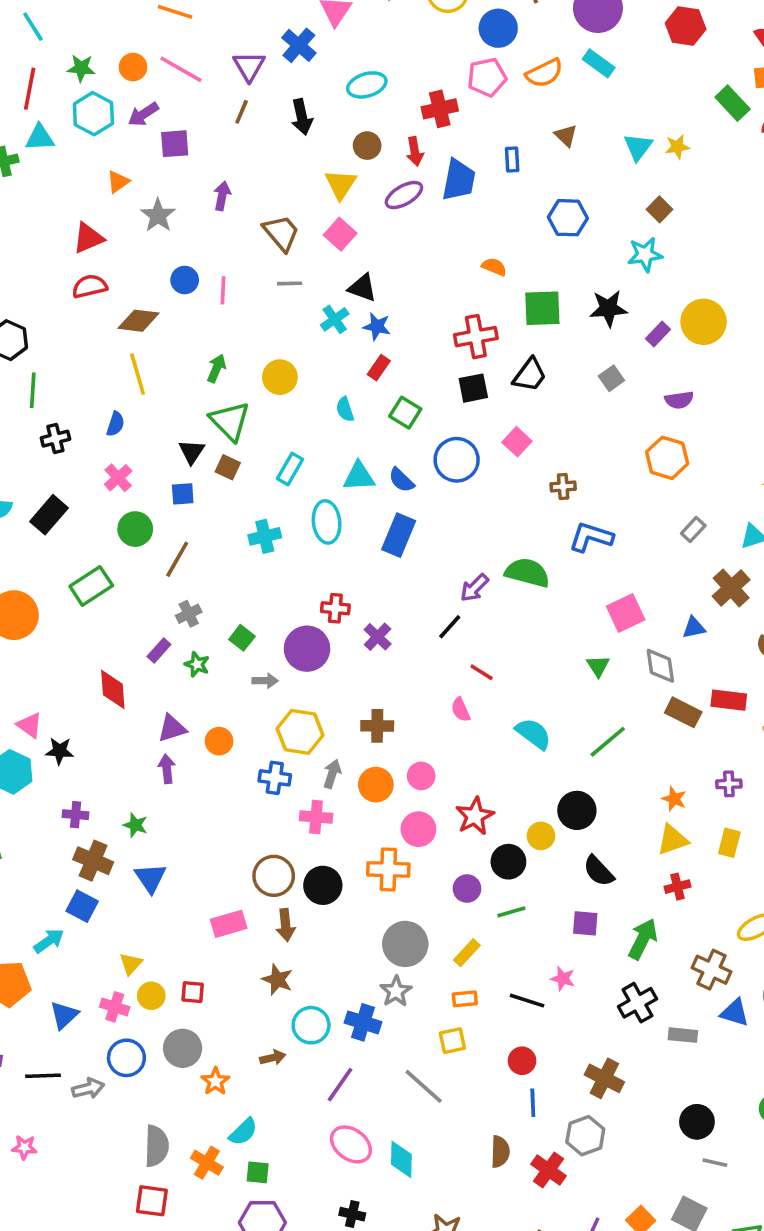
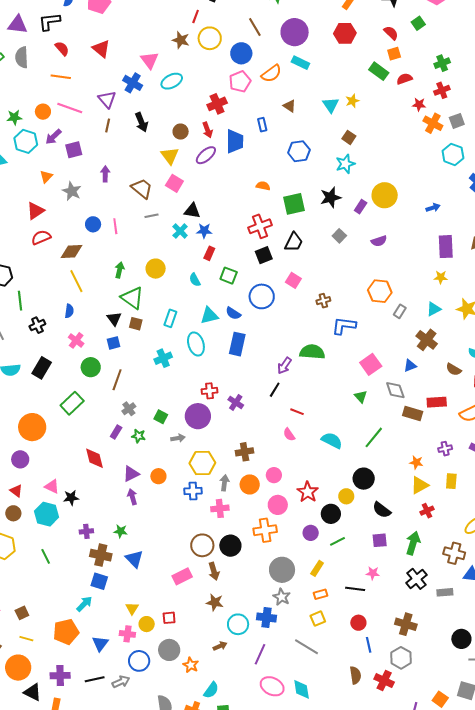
cyan ellipse: (367, 85) -> (172, 81), moved
orange hexagon: (667, 458) -> (380, 291), moved

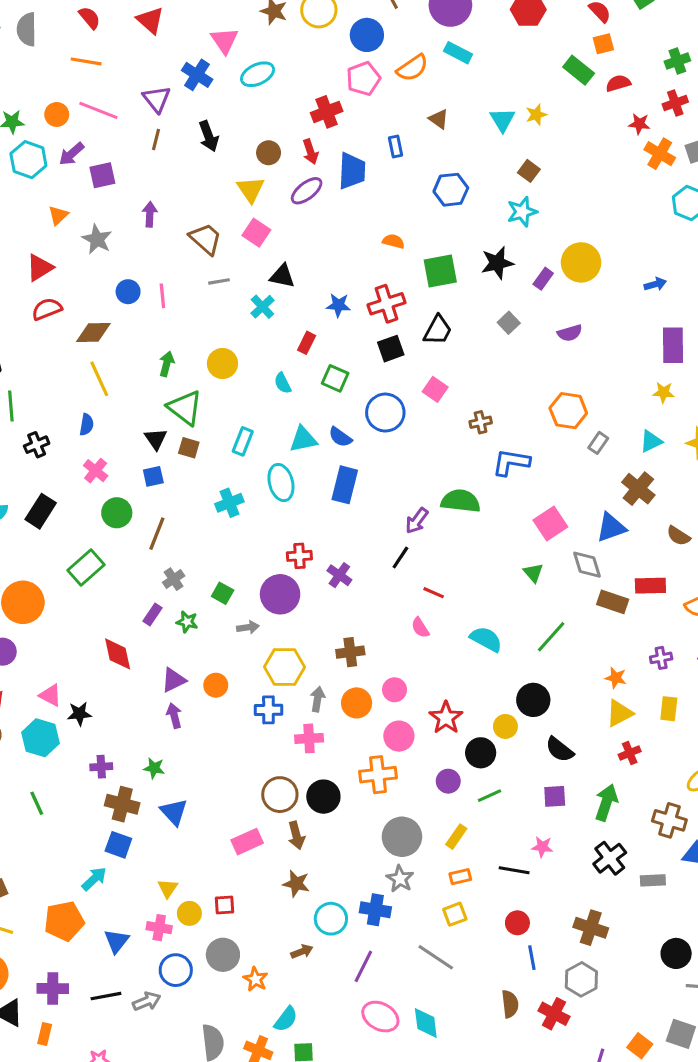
blue star: (204, 231) -> (338, 305), moved
blue triangle: (410, 366) -> (611, 528), size x1.5

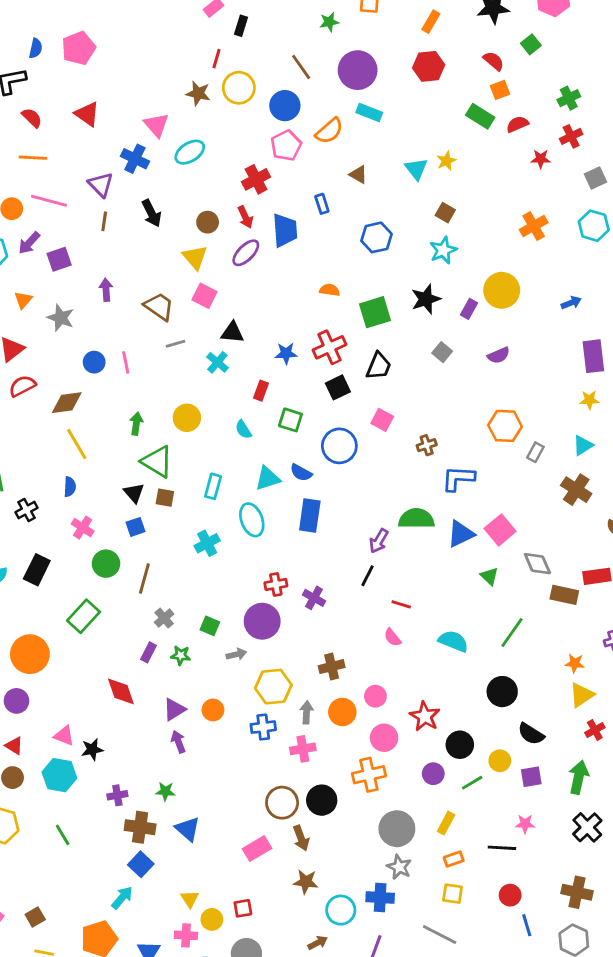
orange cross: (660, 154) -> (534, 226), moved, turned 36
blue triangle: (611, 528) -> (461, 534), moved
yellow circle: (505, 726) -> (500, 761), moved
blue square: (118, 845) -> (141, 864), turned 30
yellow square: (455, 914) -> (453, 894), turned 35

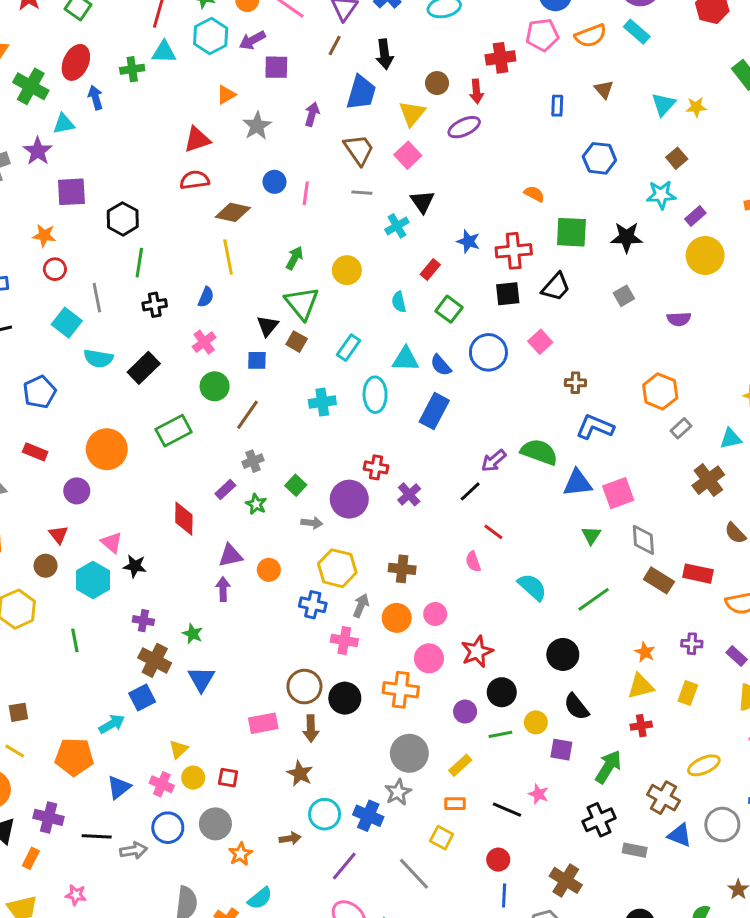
blue trapezoid: (285, 230) -> (361, 93), moved
purple rectangle: (469, 309) -> (695, 216), moved
black triangle: (232, 333) -> (422, 202), turned 30

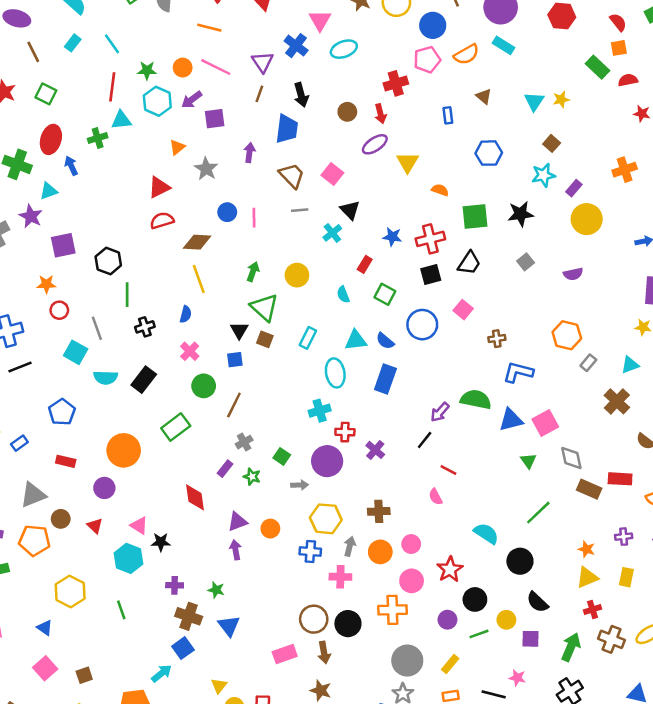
yellow triangle: (412, 114) -> (408, 162), moved
cyan cross: (322, 402) -> (320, 411), moved
brown circle: (46, 566) -> (61, 519), moved
cyan semicircle: (532, 587) -> (486, 533), moved
brown cross: (663, 798) -> (611, 639), moved

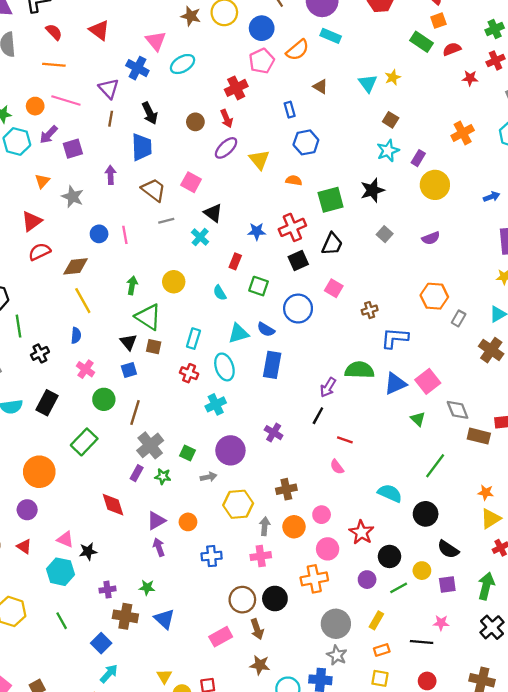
blue hexagon: (489, 153) -> (306, 142), moved
red cross: (345, 432) -> (189, 373), moved, turned 30
gray cross: (244, 442) -> (150, 445), size x1.6
blue cross: (310, 552) -> (212, 556), moved
blue square: (183, 648) -> (101, 643), moved

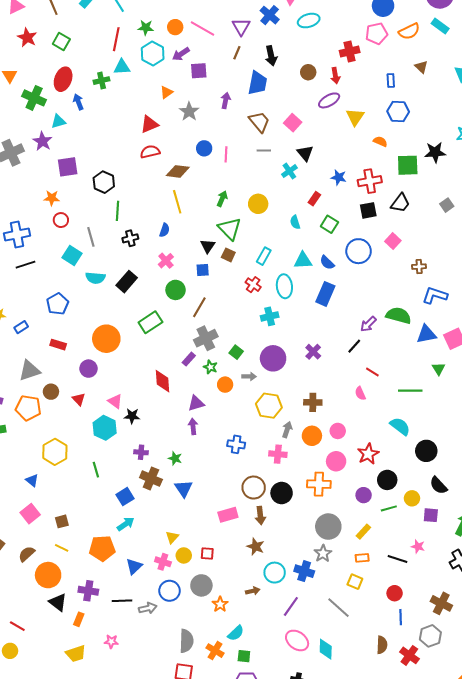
black star: (372, 190) -> (435, 152), moved
green line: (435, 466) -> (410, 391), moved, turned 40
orange circle: (188, 522) -> (225, 385), moved

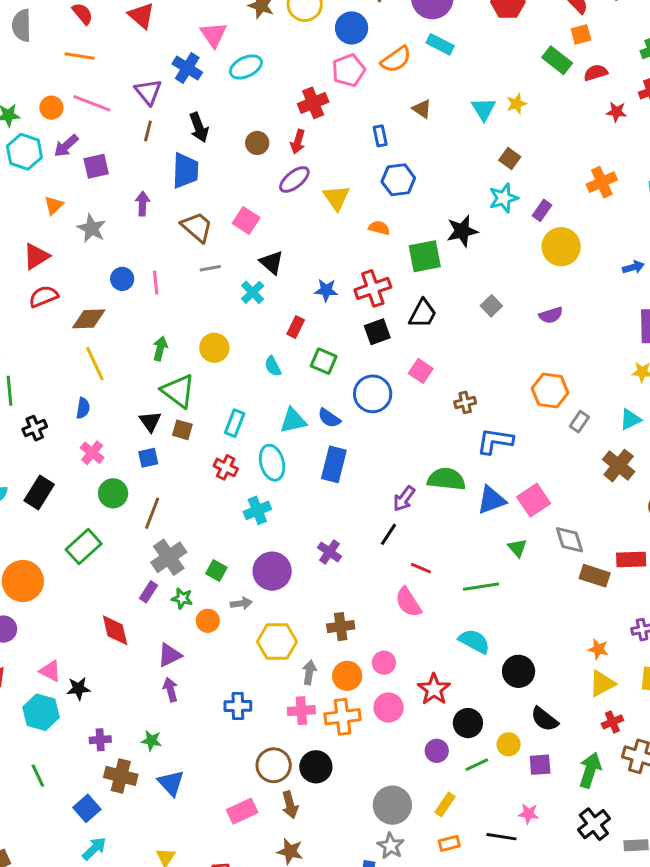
red arrow: (335, 76) -> (298, 142), turned 35
pink semicircle: (360, 393) -> (408, 602), size x1.5
orange cross: (319, 484) -> (343, 717), moved

